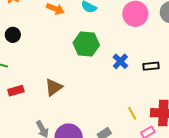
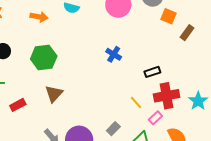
green hexagon: (86, 44) -> (44, 58), moved
black rectangle: (151, 66) -> (152, 72), moved

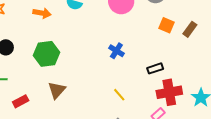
orange square: (168, 16) -> (166, 25), moved
yellow line: (136, 102) -> (119, 95), moved

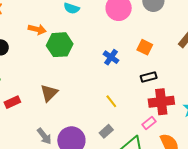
orange arrow: (42, 13) -> (37, 29), moved
orange square: (166, 25) -> (145, 47), moved
green hexagon: (46, 54) -> (60, 45), moved

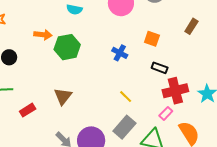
black rectangle: (149, 77) -> (160, 68), turned 42
gray rectangle: (106, 131) -> (124, 127), size x1.6

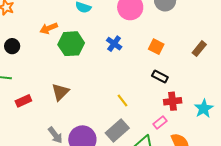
brown rectangle: (191, 26) -> (199, 49), moved
orange arrow: (43, 35) -> (49, 28), turned 144
blue cross: (120, 53) -> (114, 44), moved
red cross: (175, 91) -> (173, 101), size x0.7

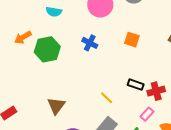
black rectangle: (160, 77) -> (136, 85), moved
brown triangle: (60, 92) -> (56, 106), moved

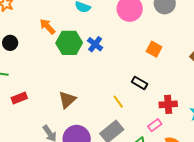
orange arrow: (23, 37) -> (47, 26), turned 66
blue cross: (90, 43) -> (95, 44), moved
black rectangle: (136, 85) -> (139, 83), moved

